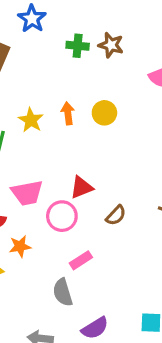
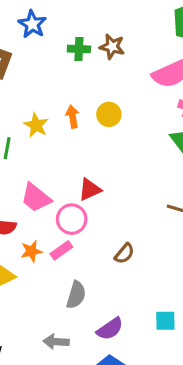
pink trapezoid: (27, 193) -> (36, 198), turned 52
brown semicircle: (116, 215) -> (124, 253), moved
pink rectangle: (81, 260) -> (61, 250), moved
gray semicircle: (63, 292) -> (76, 295), turned -144

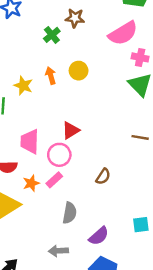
green cross: (79, 49) -> (52, 35), moved, turned -35
pink trapezoid: (36, 198) -> (30, 142), turned 60

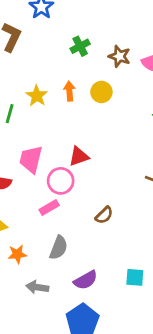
brown star: (75, 18) -> (119, 56), moved
orange star: (31, 183) -> (17, 254), moved

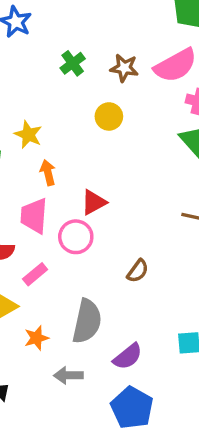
orange arrow: (69, 91) -> (48, 173), moved
pink rectangle: (49, 208) -> (35, 274), moved
gray semicircle: (59, 248) -> (87, 321), size x1.4

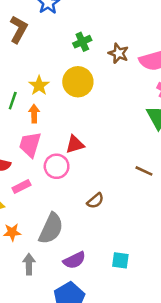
yellow circle: (109, 116) -> (78, 82), moved, size x1.5
orange arrow: (48, 173) -> (34, 114), moved
gray arrow: (68, 375) -> (29, 264), turned 78

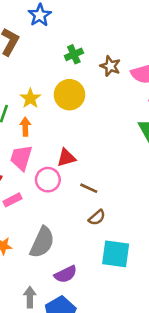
brown line: (144, 171) -> (89, 188), moved
brown semicircle: (95, 201) -> (97, 217), moved
cyan square: (120, 260) -> (116, 254), moved, size x1.6
gray arrow: (29, 264) -> (30, 297), moved

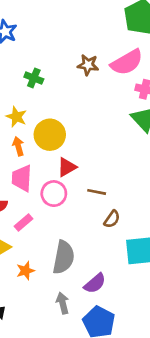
green cross: (74, 54) -> (34, 78), moved, turned -30
yellow circle: (69, 95) -> (50, 135), moved
gray arrow: (30, 297) -> (63, 303), moved

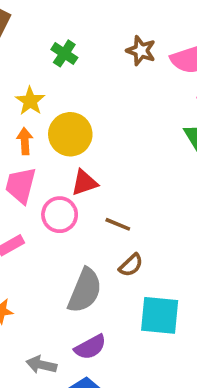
gray semicircle: (64, 257) -> (85, 291), moved
gray arrow: (63, 303) -> (41, 365), turned -75

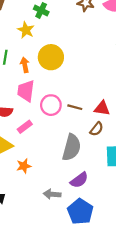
yellow star: (30, 101) -> (26, 30), moved
red triangle: (84, 183) -> (102, 108), moved, turned 35
brown line: (118, 224) -> (75, 107), moved

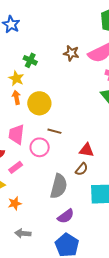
orange arrow: (25, 65) -> (16, 97), moved
brown line: (75, 107) -> (54, 131), moved
gray arrow: (52, 194) -> (23, 233), moved

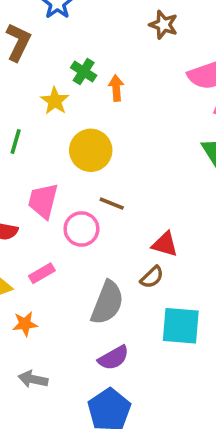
brown star: (71, 53) -> (163, 25), moved
orange arrow: (16, 97) -> (116, 88), moved
pink rectangle: (16, 167) -> (42, 273), moved

